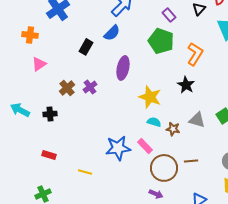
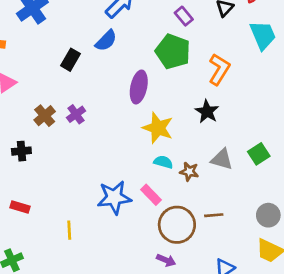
purple ellipse: (123, 68) -> (139, 87), moved
yellow line: (85, 172) -> (69, 230), turned 72

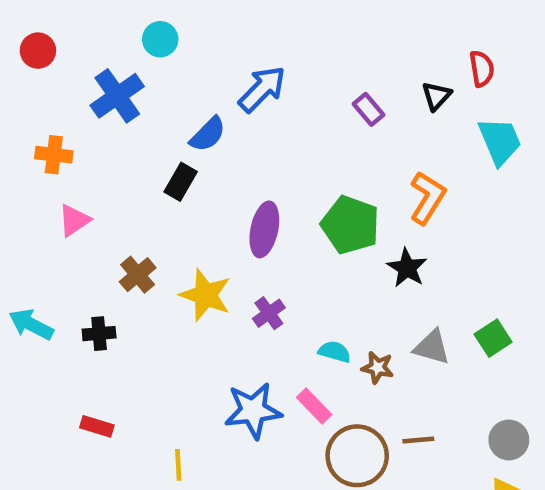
blue semicircle: (106, 41) -> (208, 134), moved
green pentagon: (173, 52) -> (350, 225), moved
purple ellipse: (139, 87) -> (264, 229), moved
purple cross: (76, 114) -> (269, 313), moved
yellow star: (158, 128) -> (205, 295), moved

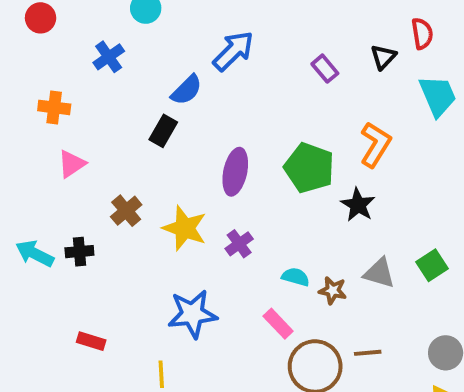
blue cross: (117, 96) -> (109, 57), size x0.7
black cross: (99, 334) -> (79, 252), moved
blue star: (253, 411) -> (192, 314), moved

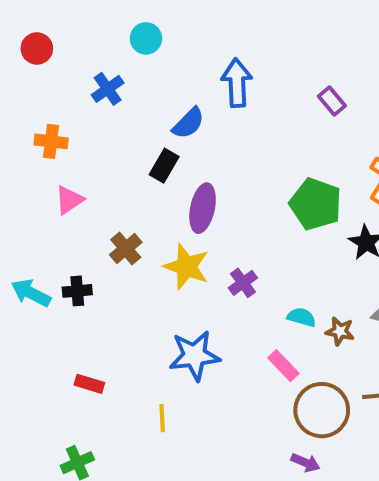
blue arrow: (233, 51) -> (237, 83), turned -48
purple ellipse: (235, 172) -> (203, 208), moved

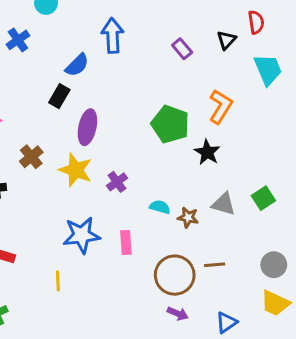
pink rectangle: (283, 366) -> (126, 243), moved, turned 40
purple arrow: (306, 463) -> (178, 314), moved

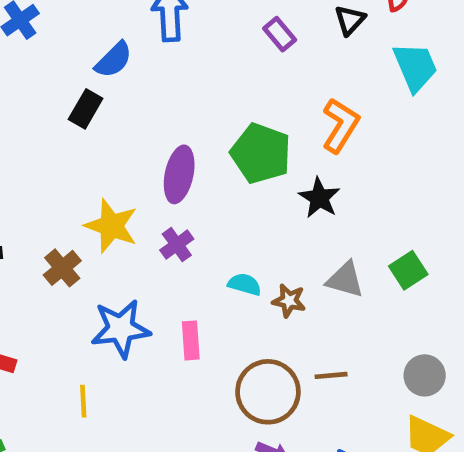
purple ellipse: (87, 127) -> (179, 174), moved
brown cross: (31, 157) -> (62, 268), moved

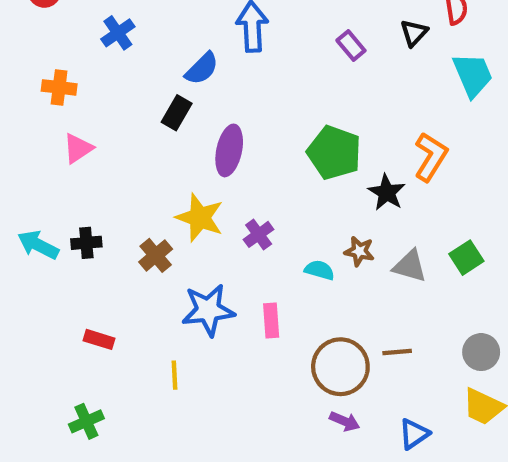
orange L-shape: (340, 125) -> (431, 157), moved
purple ellipse: (179, 174) -> (229, 150), moved
brown star: (289, 301) -> (359, 251), moved

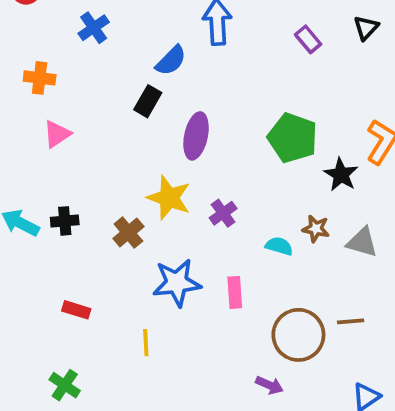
green cross: (86, 421) -> (65, 385), turned -32
purple arrow: (345, 421) -> (269, 385), moved

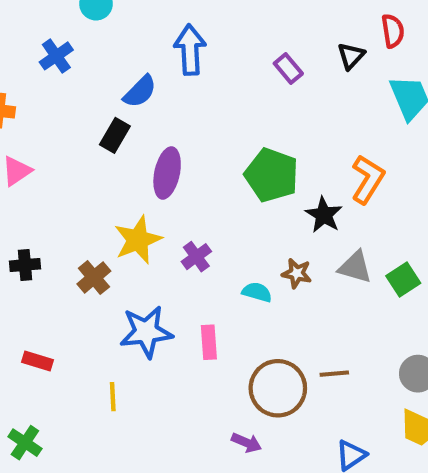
yellow star: (169, 198) -> (138, 240), turned 30
gray triangle: (362, 242) -> (355, 267), moved

